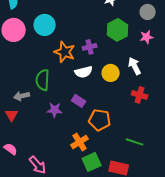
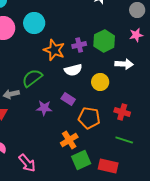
green hexagon: (118, 30) -> (104, 41), moved
white arrow: (135, 66) -> (124, 64), turned 120
yellow circle: (111, 73) -> (100, 82), moved
green semicircle: (43, 80) -> (32, 78), turned 50
red cross: (140, 95) -> (122, 112), moved

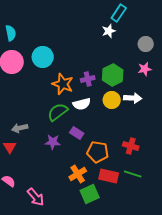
green semicircle: (32, 78) -> (58, 112), moved
yellow circle: (100, 82) -> (112, 100), moved
red rectangle: (108, 166) -> (109, 176), moved

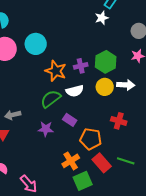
red cross: (131, 146) -> (119, 121), moved
red rectangle: (109, 176) -> (102, 163), turned 36

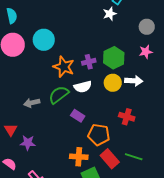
gray arrow: (13, 115) -> (32, 103), moved
purple star: (46, 129) -> (28, 143), moved
orange cross: (71, 161) -> (79, 157), turned 36

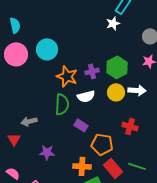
green semicircle: (59, 95) -> (62, 104), turned 130
gray arrow: (32, 103) -> (29, 121), moved
purple star: (28, 143) -> (47, 152), moved

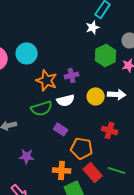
green hexagon: (117, 67) -> (106, 55), moved
green semicircle: (62, 104) -> (42, 108), turned 70

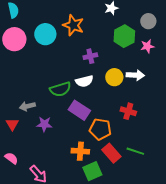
orange star: (47, 80) -> (73, 25), moved
purple rectangle: (61, 129) -> (79, 110), size x1.5
purple star: (27, 156) -> (44, 124), moved

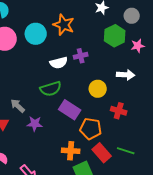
gray circle: (148, 21) -> (132, 16), moved
yellow circle: (114, 77) -> (98, 89), moved
white semicircle: (84, 81) -> (59, 63), moved
gray arrow: (27, 106) -> (18, 106), turned 56

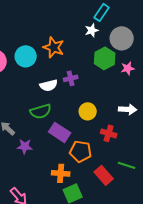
gray circle: (132, 16) -> (122, 38), size x1.5
white arrow: (126, 75) -> (128, 109), moved
green line: (126, 151) -> (127, 165), moved
red rectangle: (102, 153) -> (104, 175), moved

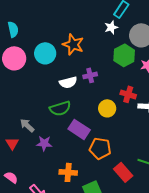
red cross: (109, 133) -> (128, 94), moved
orange cross: (61, 173) -> (68, 172), moved

